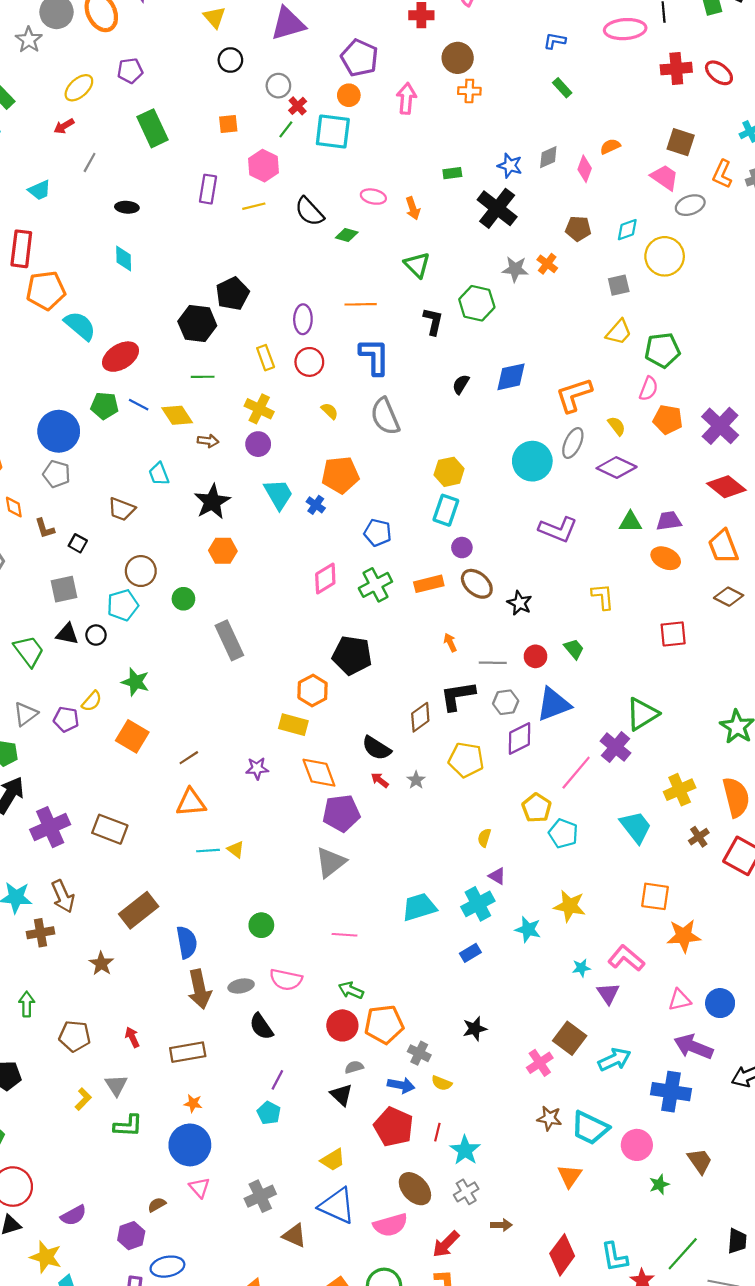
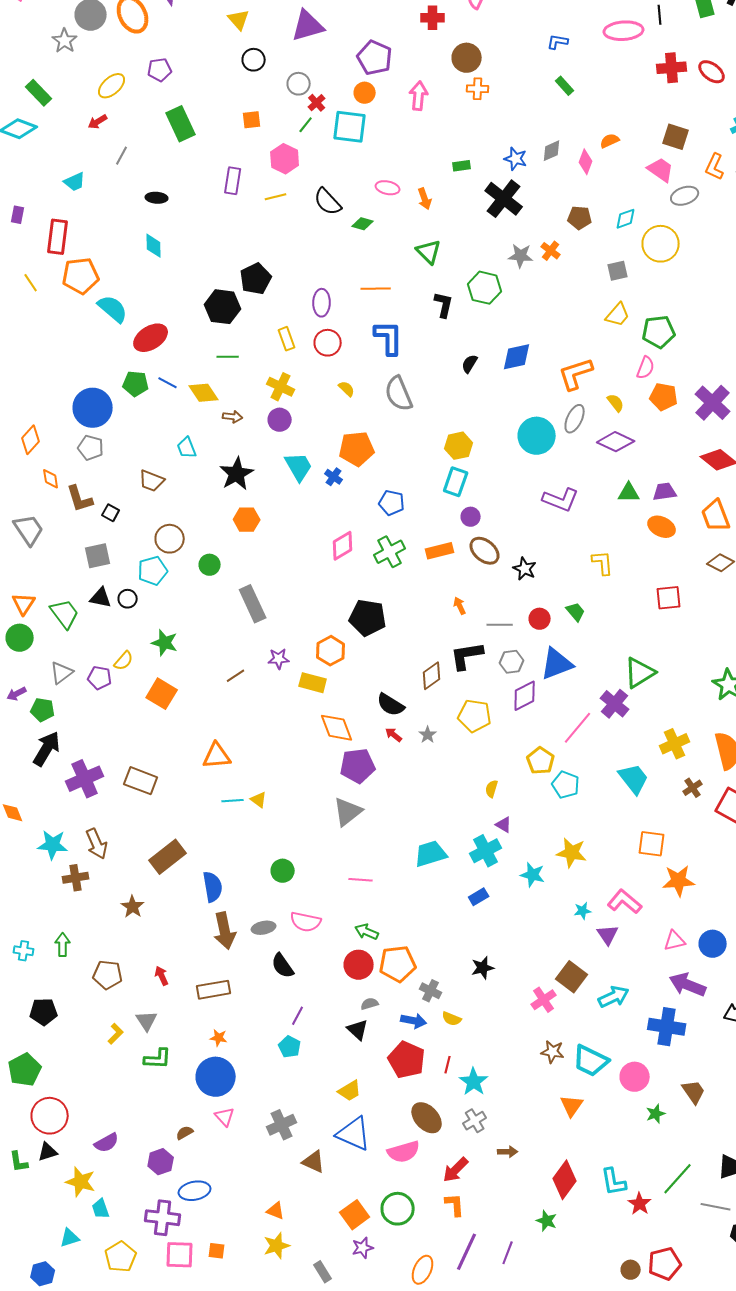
brown L-shape: (45, 528) -> (80, 499), size x1.4
brown line: (189, 758) -> (236, 676), moved
purple star: (257, 768) -> (279, 659), moved

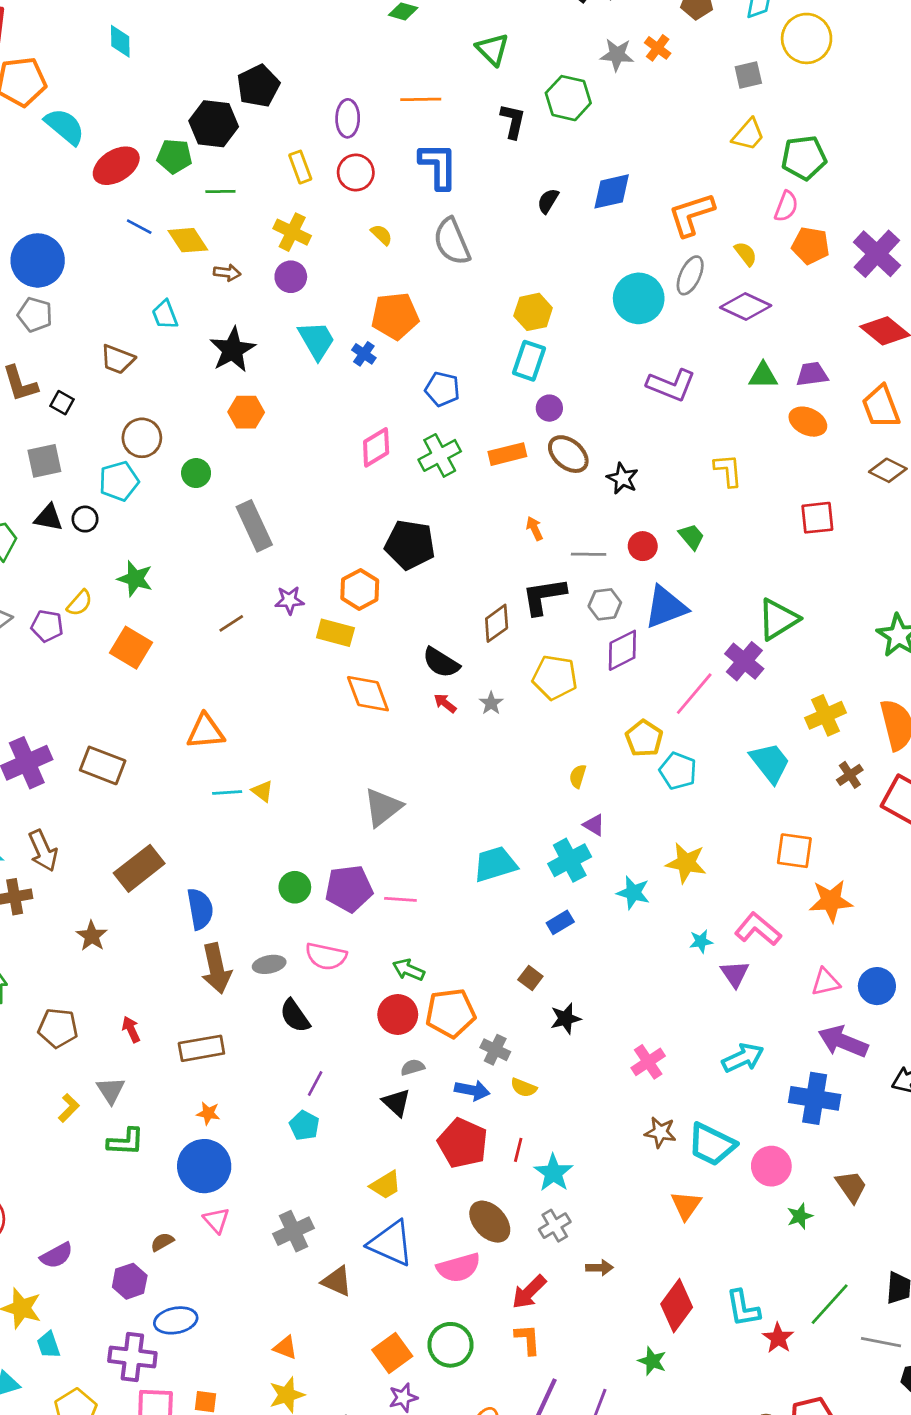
green pentagon: (136, 384) -> (174, 156), moved
purple pentagon: (358, 766) -> (349, 889), moved
brown square: (572, 977) -> (530, 978), moved, size x0.6

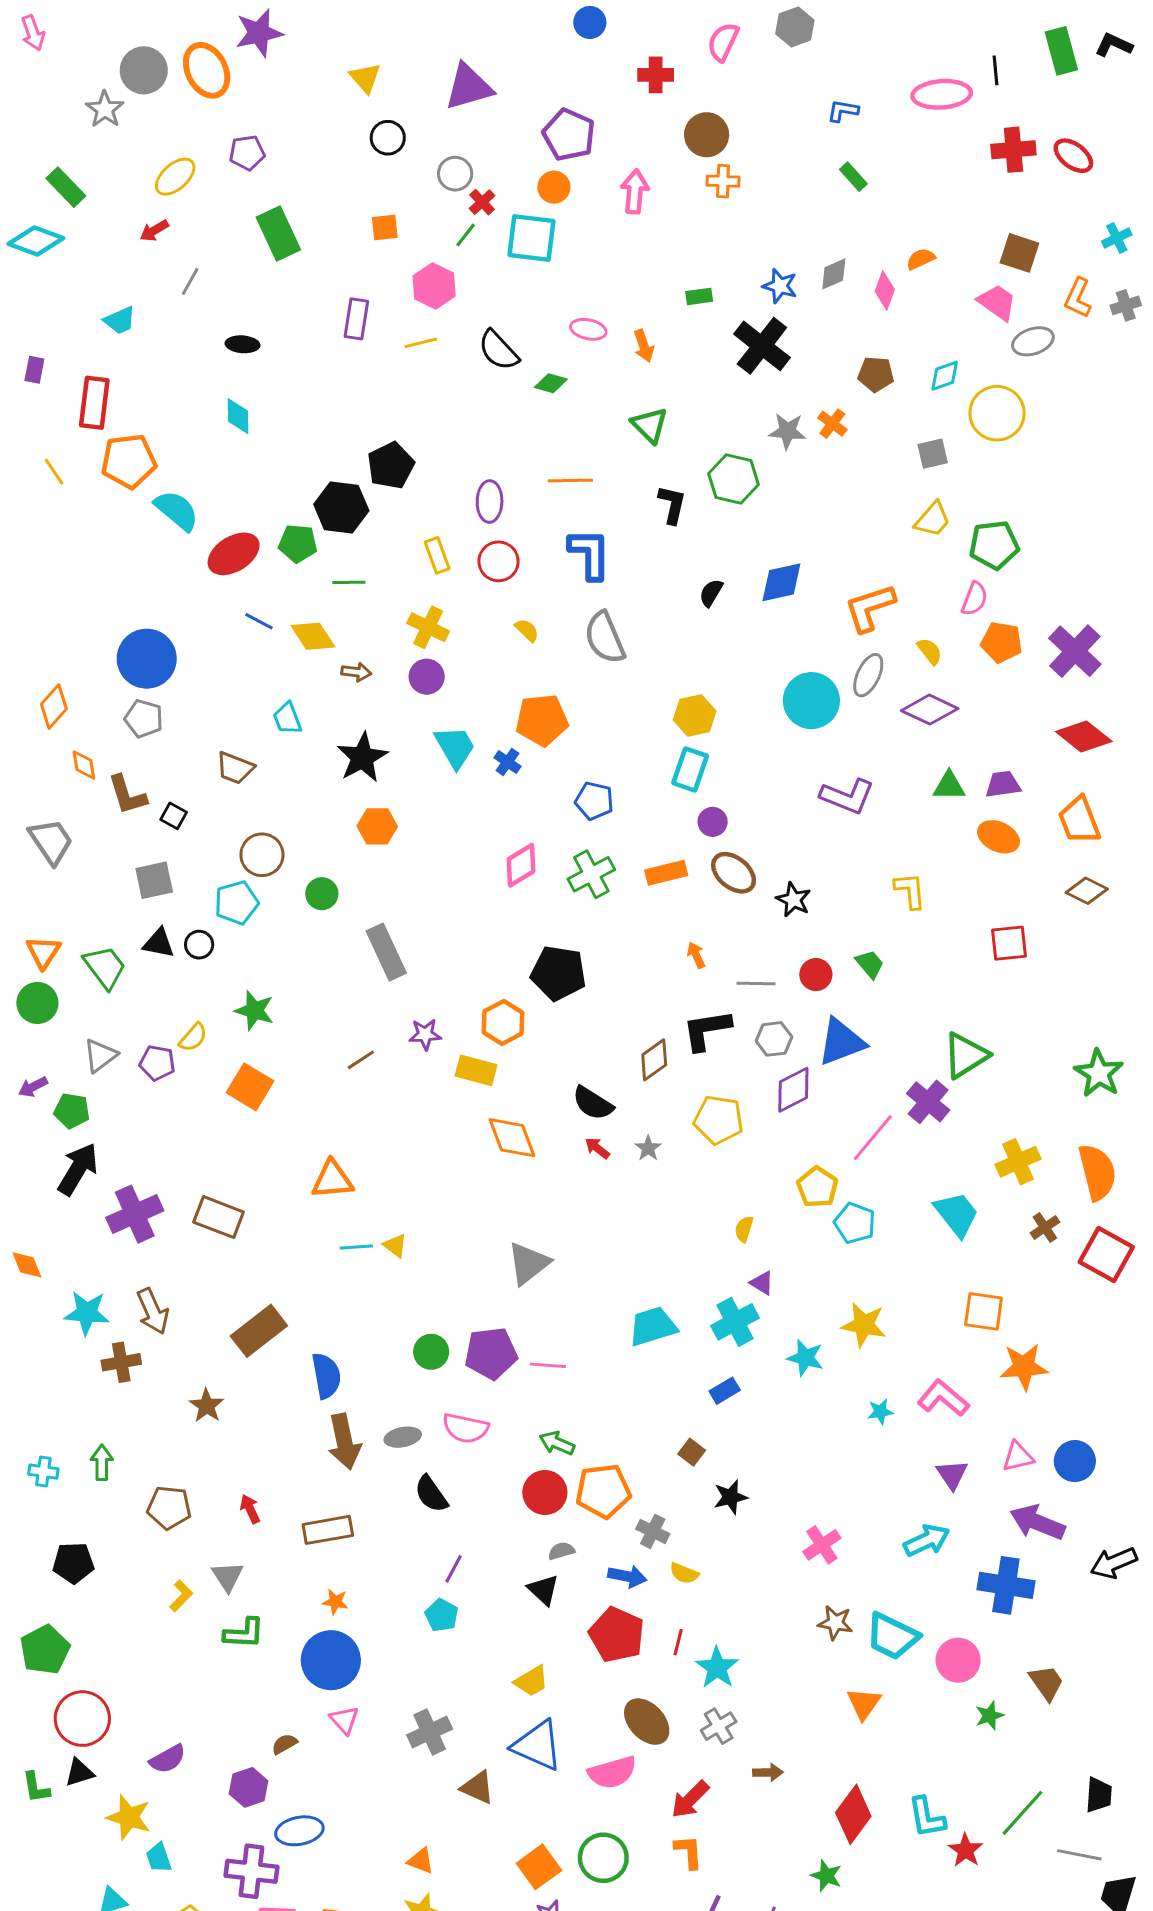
purple triangle: (735, 974) -> (952, 1475), moved

